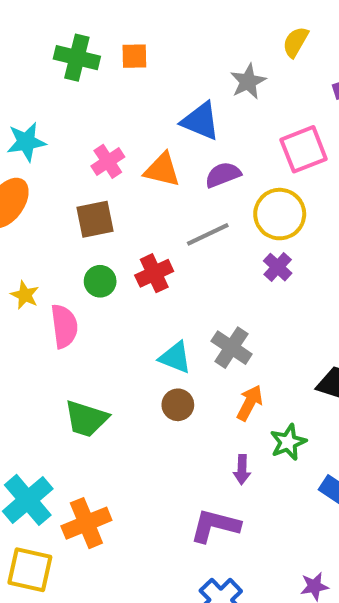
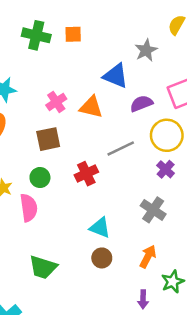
purple semicircle: (223, 175) -> (141, 104), moved
green circle: (100, 281) -> (40, 178), moved
gray cross: (232, 348) -> (153, 210), moved

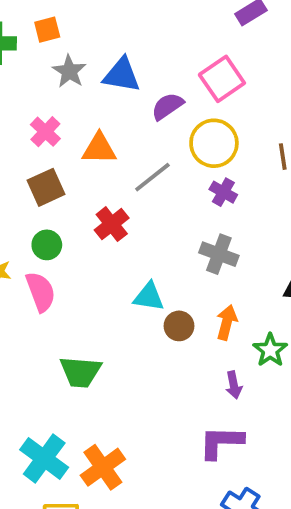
gray star: (146, 50) -> (69, 71), moved
orange triangle: (91, 107) -> (99, 149), moved
brown circle: (102, 258) -> (179, 326), moved

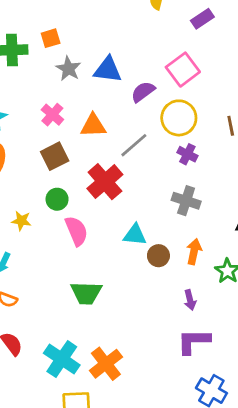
red cross: (112, 224) -> (105, 182), size x1.4
pink semicircle: (41, 292) -> (76, 231), moved
purple arrow: (234, 385) -> (190, 300), moved

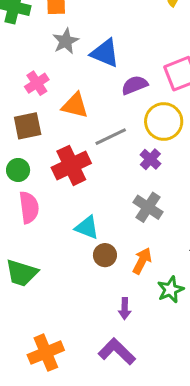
purple cross: (187, 154) -> (150, 159), moved
purple L-shape: (194, 341) -> (117, 351), turned 30
orange cross: (106, 364) -> (46, 353), moved

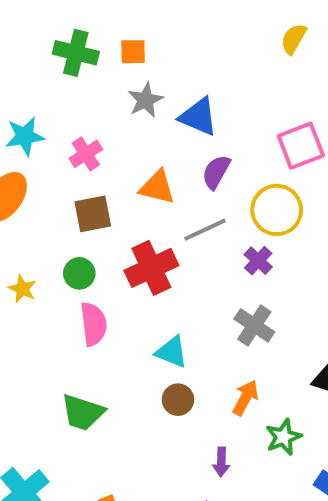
pink cross: (37, 83) -> (86, 154), moved
purple semicircle: (135, 85) -> (216, 172), moved, turned -40
brown circle: (105, 255) -> (178, 400), moved

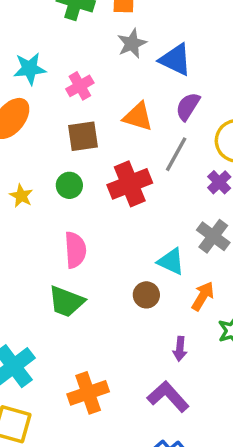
gray line: (205, 230) -> (176, 154), turned -39
pink semicircle: (93, 324) -> (75, 250), moved
cyan triangle: (172, 352) -> (171, 261), moved

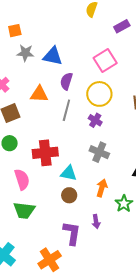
gray star: (132, 44) -> (25, 53), turned -30
red cross: (130, 184) -> (45, 153), moved, turned 30
cyan triangle: (171, 261) -> (69, 173), moved
purple L-shape: (168, 397) -> (72, 233), moved, turned 65

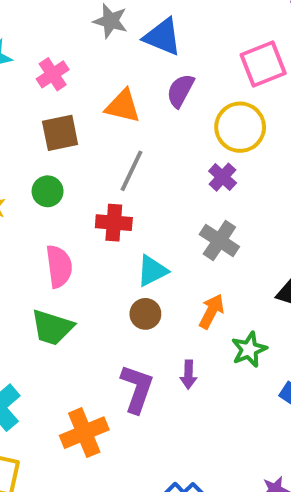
gray line: (66, 110) -> (132, 171), moved
red cross: (45, 153) -> (114, 223), size x0.7
cyan triangle: (69, 173) -> (152, 271), turned -48

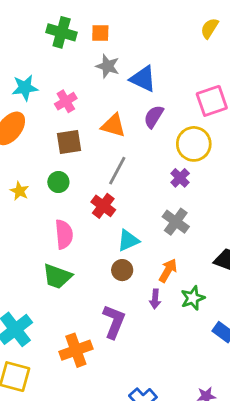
red cross: (114, 223) -> (103, 206), turned 30
purple arrow: (188, 375) -> (155, 299), moved

